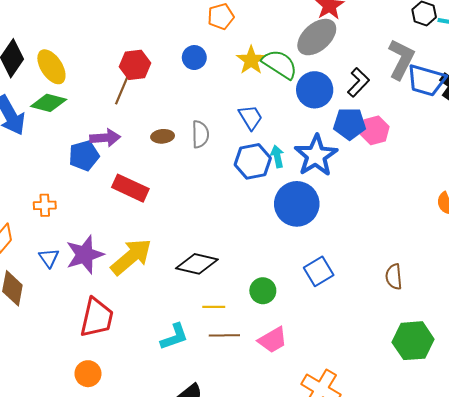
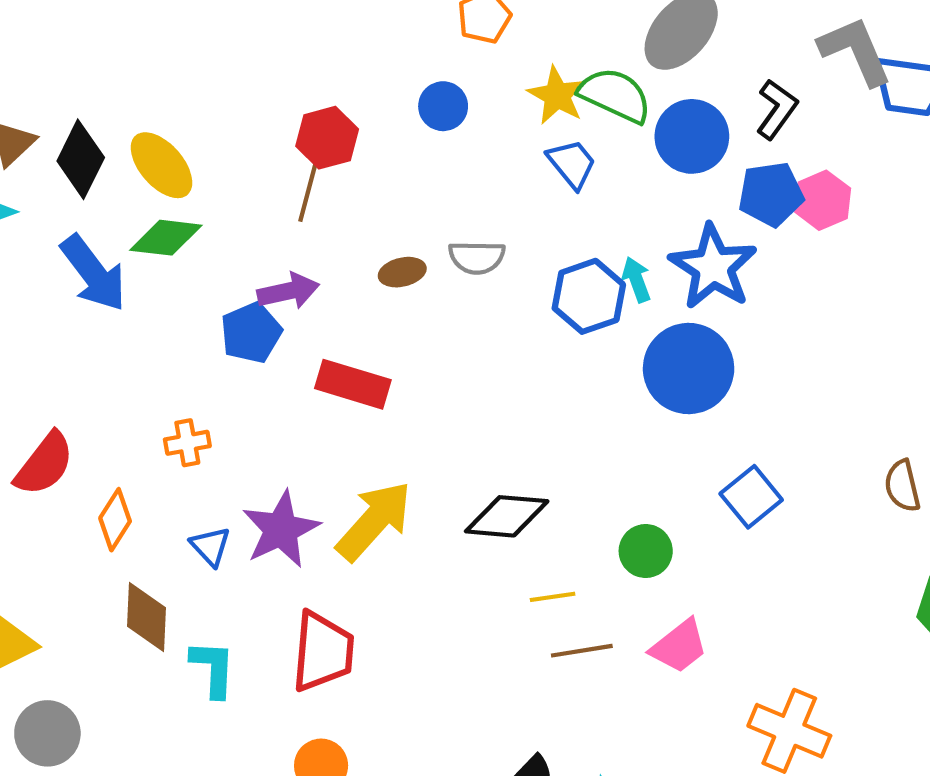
gray L-shape: (401, 59) -> (855, 51), turned -42
blue trapezoid: (250, 117) -> (572, 164), moved
gray semicircle: (200, 134) -> (477, 257), turned 100
cyan L-shape: (174, 337) -> (213, 669), moved, turned -60

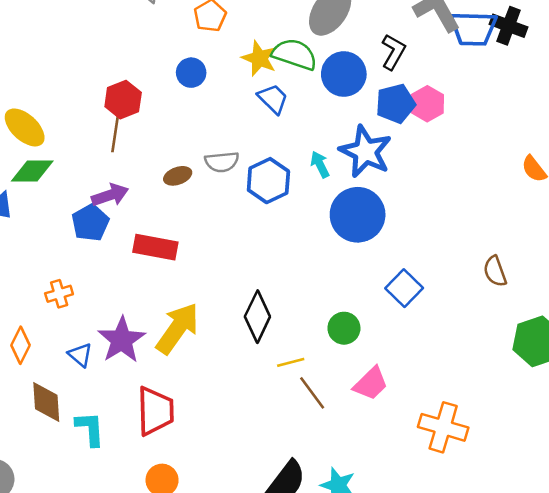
blue hexagon: (589, 296) -> (268, 181), moved
black diamond: (507, 516) -> (257, 317), turned -63
brown line: (582, 651) -> (312, 393), turned 69

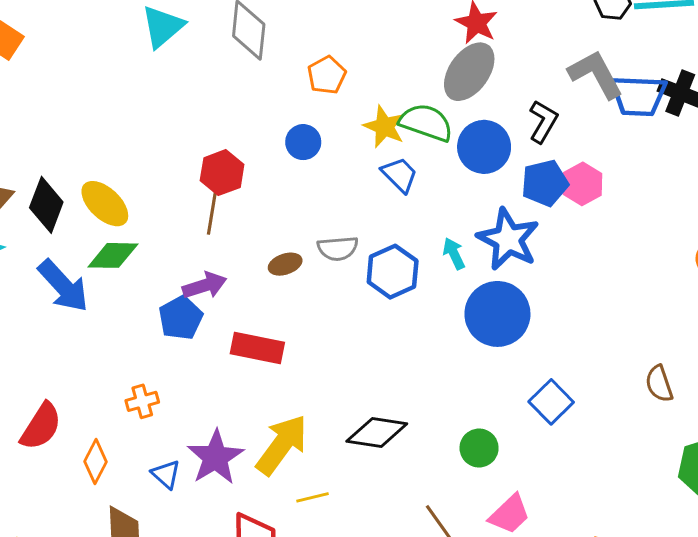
black diamond: (257, 317) -> (377, 432), turned 72
yellow line: (291, 362) -> (313, 497), moved

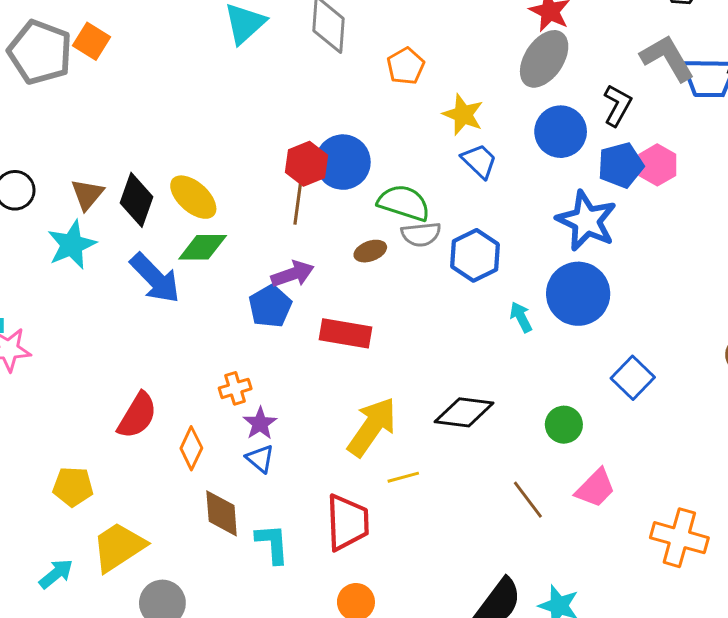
green semicircle: (426, 123) -> (404, 203), moved
blue circle: (303, 142) -> (343, 162), moved, size x1.6
cyan arrow: (454, 254) -> (521, 317), moved
purple star: (215, 457) -> (260, 423), moved, size x0.6

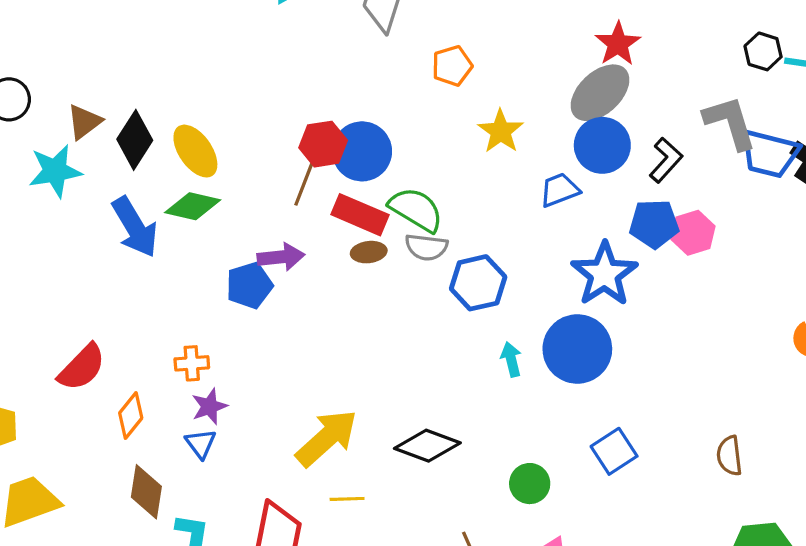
blue circle: (561, 132) -> (602, 145), moved
blue trapezoid: (479, 161) -> (559, 190), moved, turned -78
red rectangle: (345, 333) -> (360, 215), moved

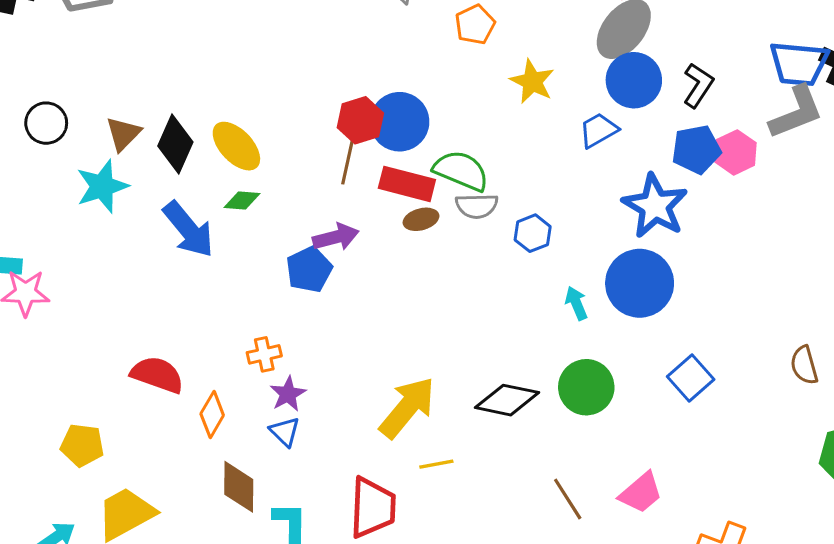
gray L-shape: (730, 122) -> (796, 112), moved, turned 94
green diamond: (193, 206) -> (242, 201), size x0.7
blue hexagon: (478, 283) -> (533, 233), size x0.7
red semicircle: (82, 367) -> (157, 375), turned -106
green circle: (530, 484) -> (586, 387), moved, size x1.4

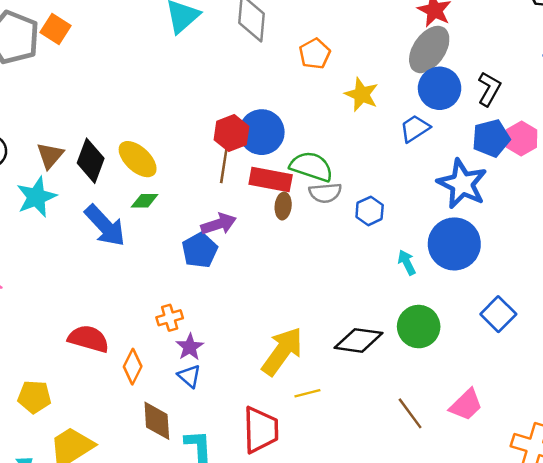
brown ellipse: (421, 219) -> (283, 206), turned -65

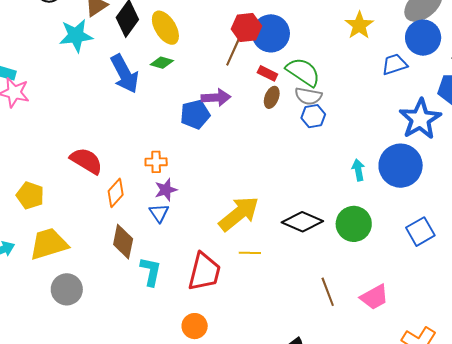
red rectangle: (271, 180) -> (267, 73), size x0.6
blue hexagon: (370, 211) -> (313, 116), moved

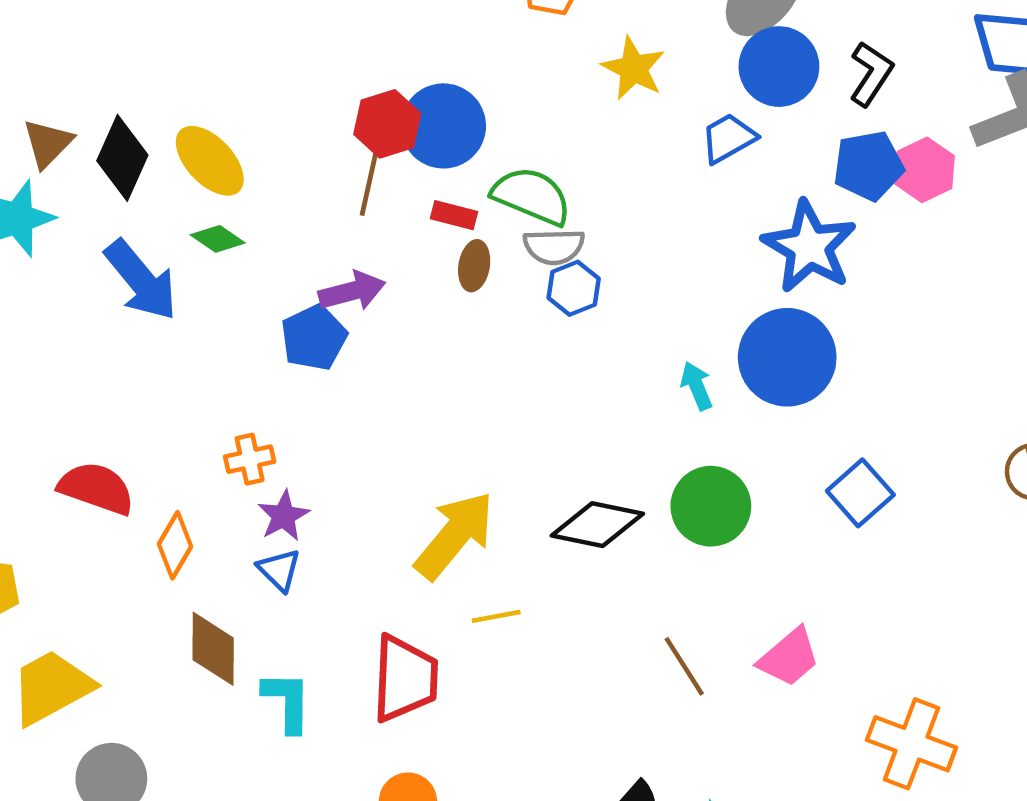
green diamond: (162, 63) -> (218, 239), turned 30

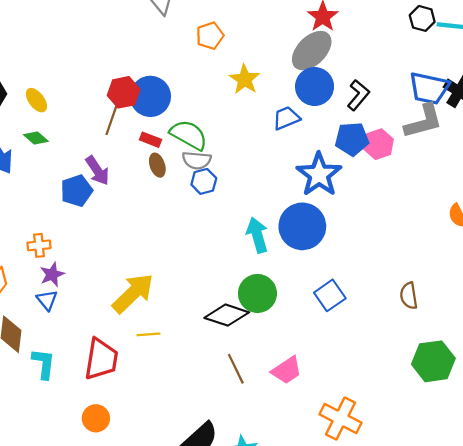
yellow ellipse: (210, 161) -> (36, 100), size x0.7
brown ellipse: (474, 266) -> (157, 165), turned -35
purple arrow: (352, 291) -> (97, 171), turned 64
cyan arrow: (697, 386) -> (257, 235), size x1.5
black diamond: (597, 525) -> (227, 315), moved

